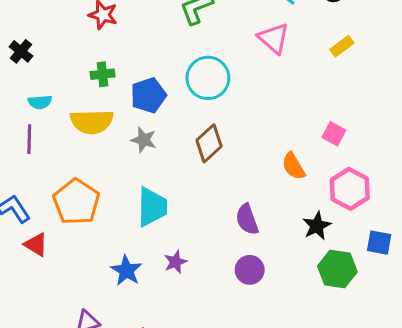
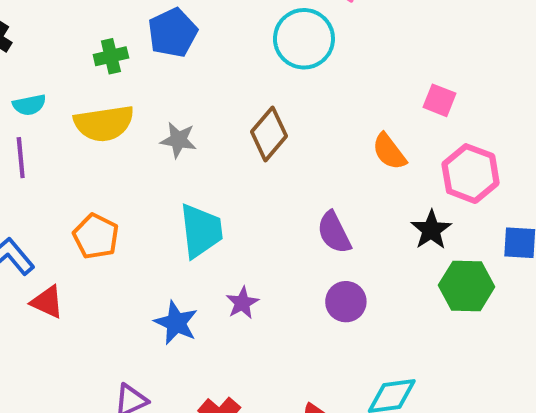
cyan circle: (208, 78) -> (304, 39), moved
blue pentagon: (148, 95) -> (173, 33), moved
orange pentagon: (76, 202) -> (96, 236), size x0.7

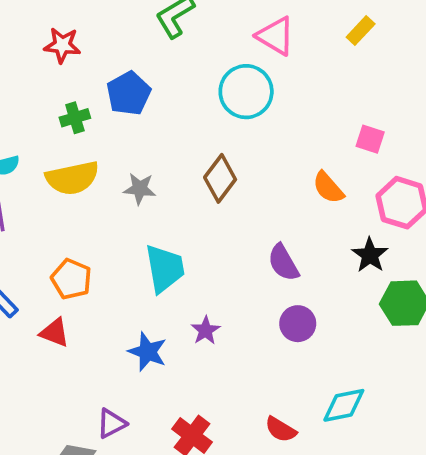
red triangle: (47, 302) -> (54, 332), moved

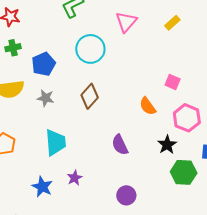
pink triangle: (276, 36) -> (126, 22), turned 35
cyan circle: (246, 92) -> (90, 49), moved
blue pentagon: (129, 93) -> (44, 64), moved
green cross: (75, 118) -> (13, 48), moved
purple circle: (298, 324) -> (126, 195), moved

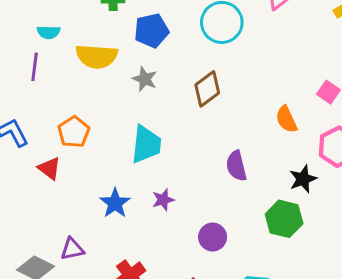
green hexagon: (184, 172) -> (284, 219), moved
purple circle: (126, 195) -> (213, 237), moved

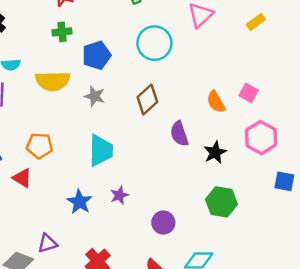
orange semicircle: (286, 119) -> (216, 102), moved
orange pentagon: (74, 132) -> (40, 146), turned -30
purple semicircle: (236, 166) -> (179, 134), moved
black star: (303, 179) -> (215, 152), moved

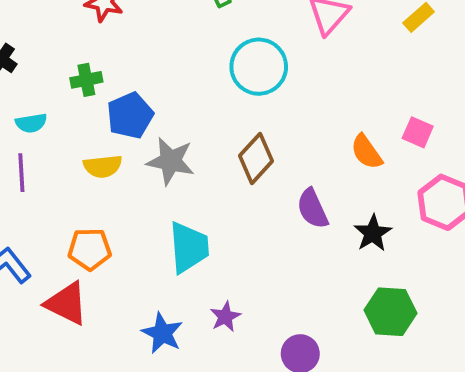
green cross: (62, 32) -> (86, 80), moved
blue pentagon: (96, 55) -> (130, 116), moved
yellow semicircle: (53, 81) -> (103, 166), moved, size x0.7
gray star: (95, 96) -> (171, 161), size x1.4
red triangle: (22, 178) -> (67, 303), size x1.4

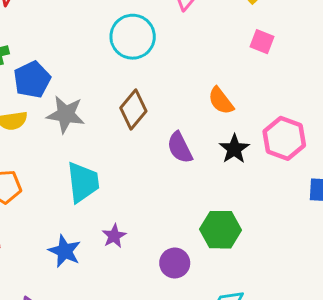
pink square: (418, 132) -> (262, 42), moved
black star: (373, 233) -> (234, 149), moved
green hexagon: (391, 312) -> (220, 230), moved

